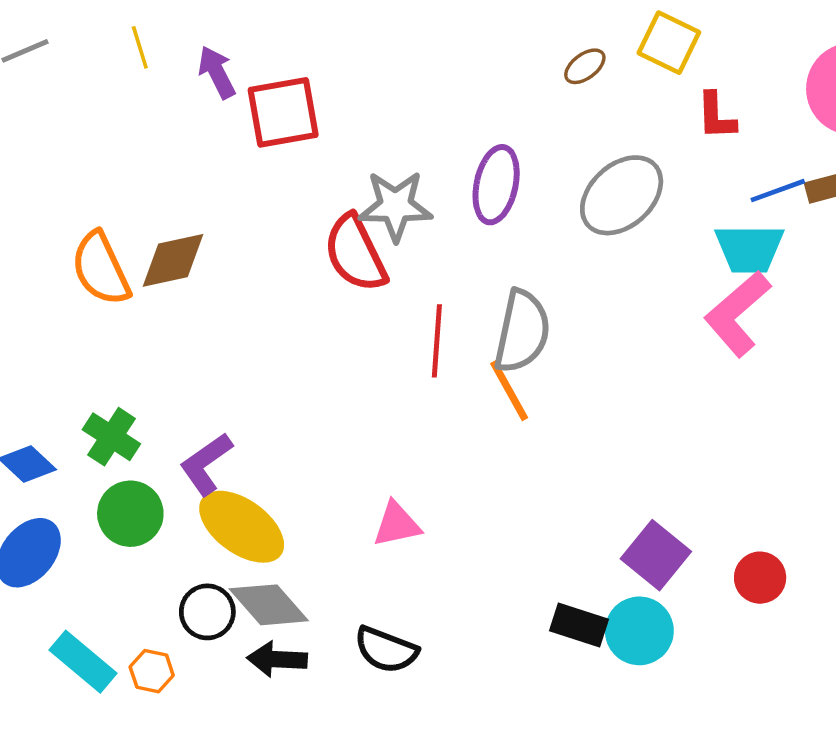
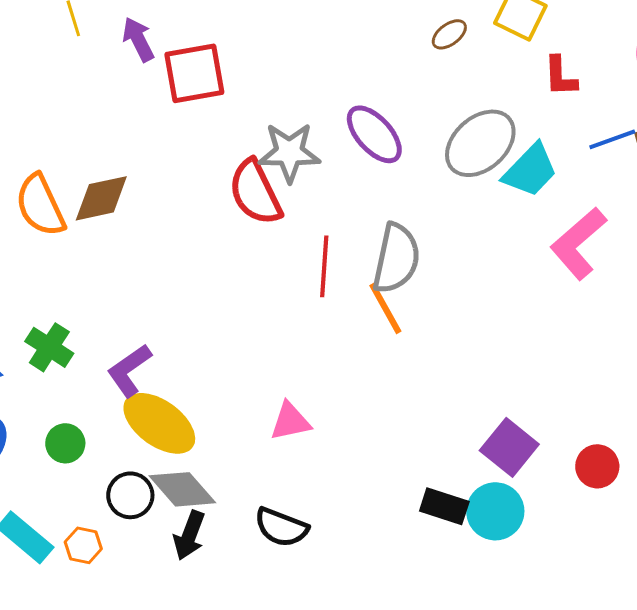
purple ellipse: (496, 185) -> (374, 134), turned -54
cyan trapezoid: (749, 249) -> (530, 170), moved, turned -46
green circle: (130, 514) -> (65, 443), moved, size x0.7
black arrow: (277, 659) -> (189, 535), turned -72

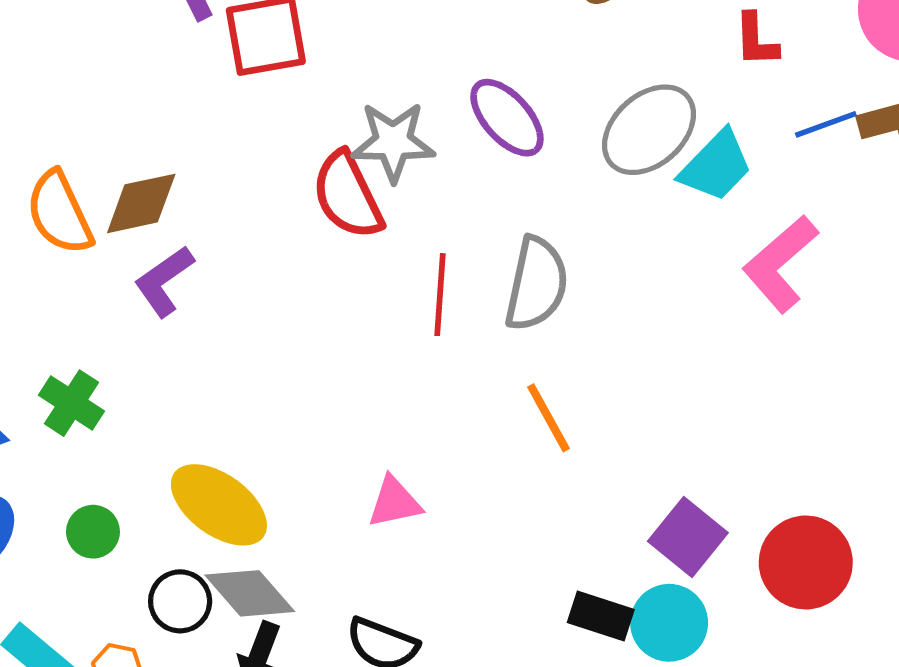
orange line: (385, 308) -> (549, 418), moved
purple L-shape: (129, 370) -> (164, 281), moved
red circle: (597, 466) -> (806, 562), size x1.6

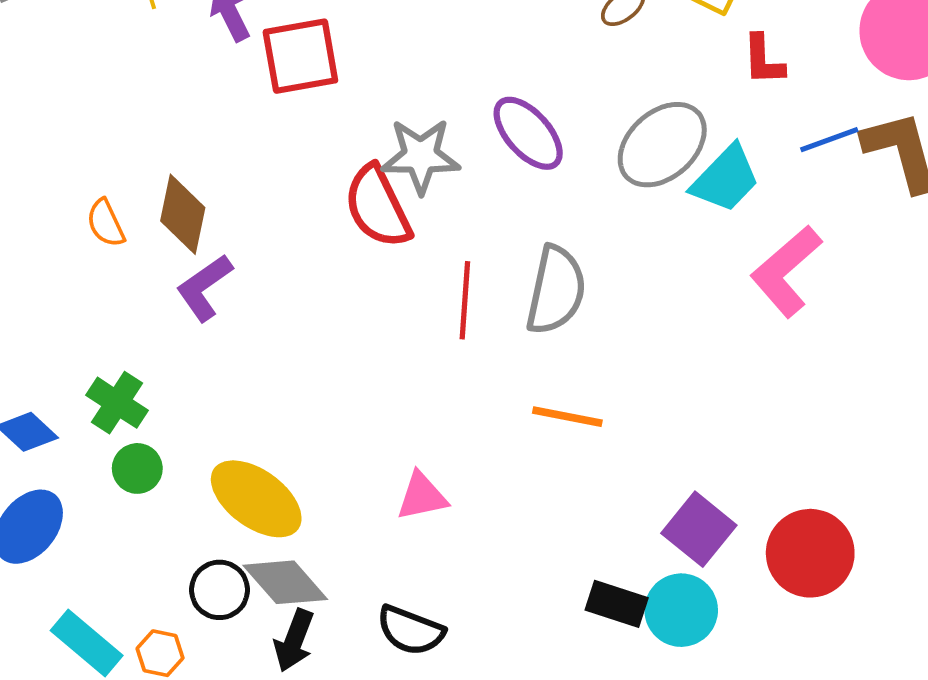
brown diamond: (141, 203) -> (183, 214), turned -66
orange semicircle: (59, 213) -> (106, 223), size x0.6
orange line: (549, 418) -> (567, 417), turned -50
green circle: (93, 532) -> (137, 468), moved

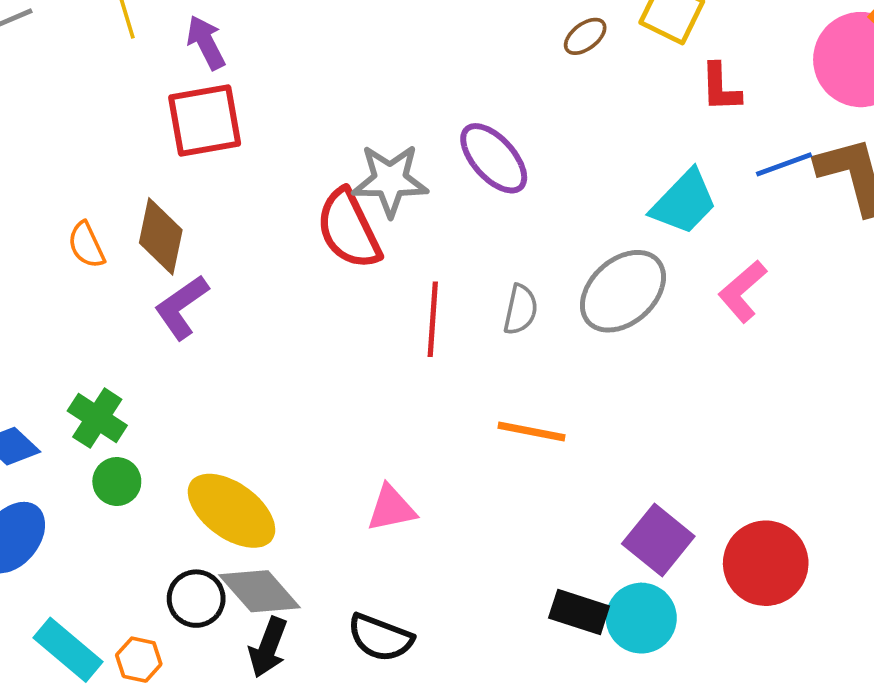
red square: (300, 56) -> (205, 120), moved
gray ellipse: (662, 145) -> (623, 291), moved
pink L-shape: (786, 271) -> (742, 291), size x0.7
gray semicircle: (556, 290) -> (521, 310), size x0.6

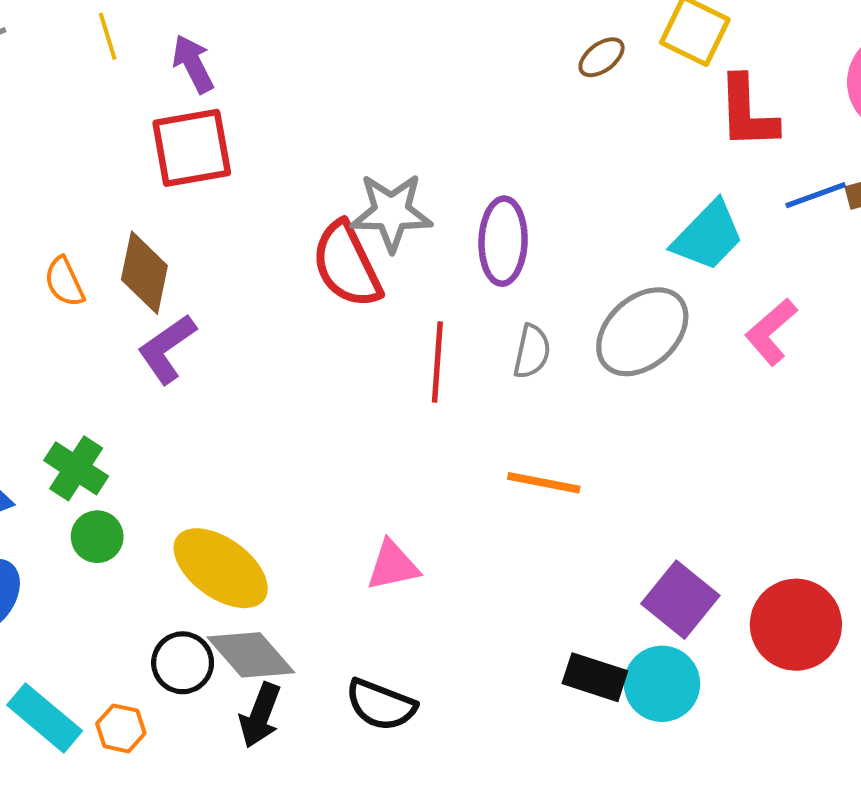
red L-shape: (721, 88) -> (747, 112), size x1.4
purple ellipse: (494, 158) -> (503, 241), moved, turned 44

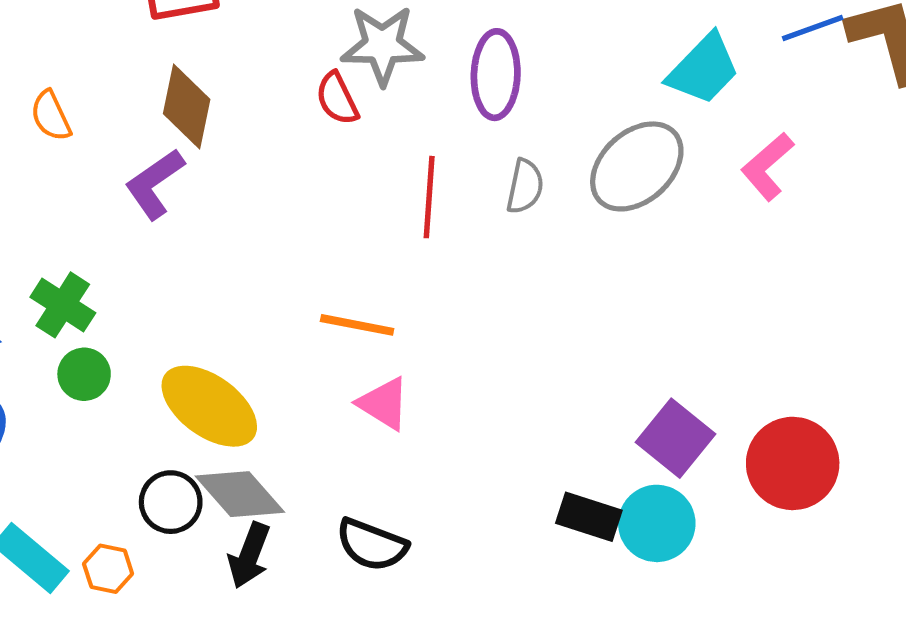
red semicircle: (347, 265) -> (337, 99), size x0.6
brown diamond: (144, 273) -> (187, 107), moved
orange line: (544, 483) -> (357, 325), moved
pink triangle: (393, 566) -> (384, 404), turned 44

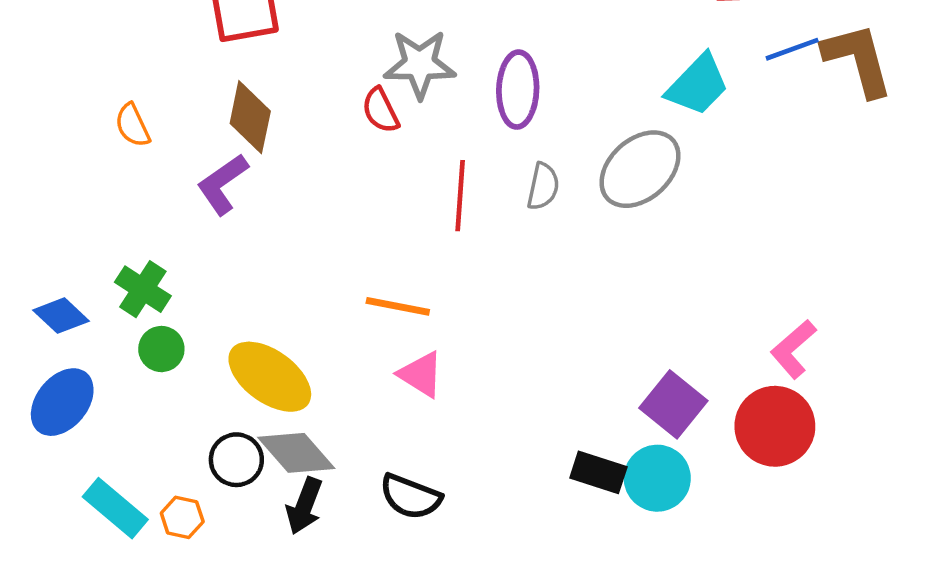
pink L-shape: (767, 166) -> (793, 349), moved

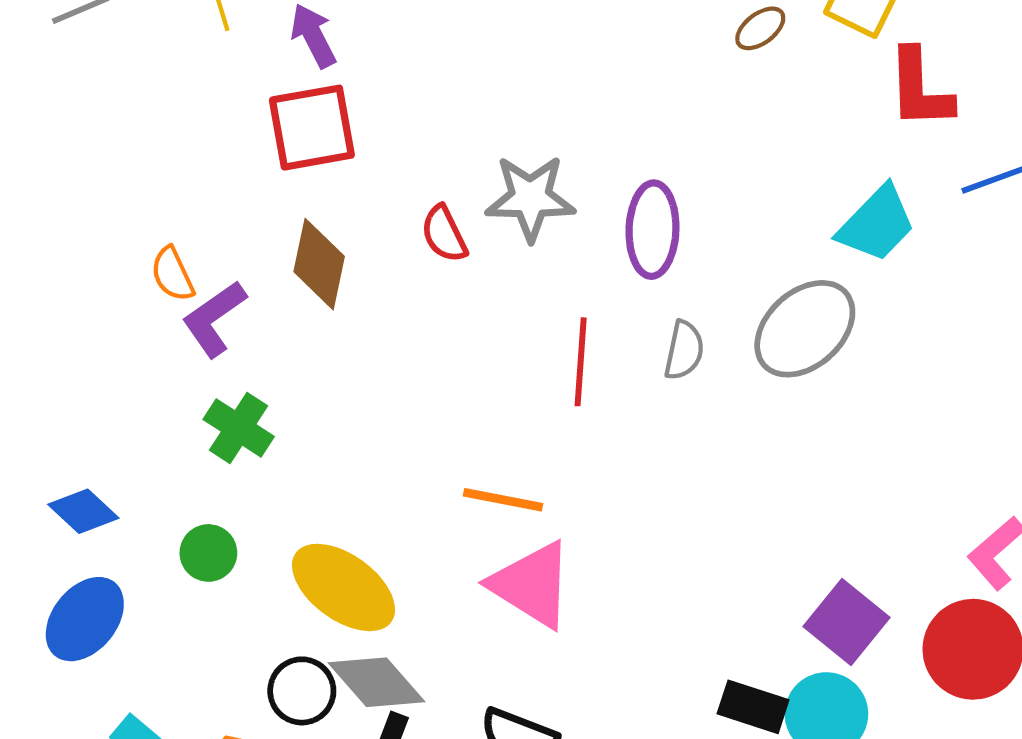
red semicircle: (380, 110) -> (444, 234), moved
purple L-shape: (223, 184) -> (214, 319), moved
green cross: (143, 289) -> (239, 428), moved
pink triangle: (421, 374) -> (532, 585), size x1.5

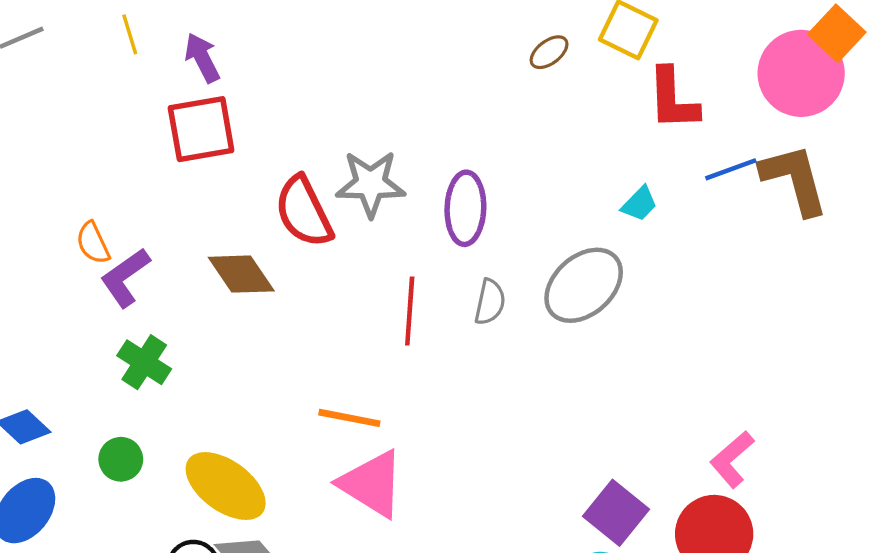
cyan trapezoid: (877, 224) -> (639, 204), size x0.6
red semicircle: (444, 234) -> (304, 212), size x1.6
brown diamond: (319, 264) -> (241, 274), moved, turned -46

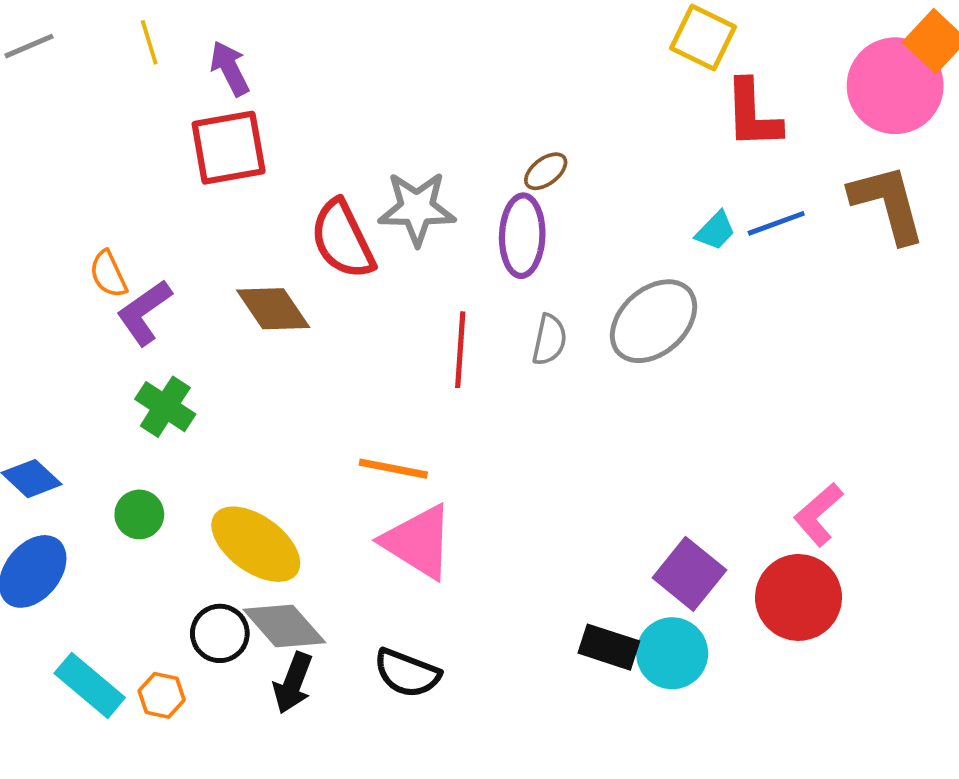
brown ellipse: (549, 52) -> (546, 171), moved
blue line: (731, 169) -> (776, 223), moved

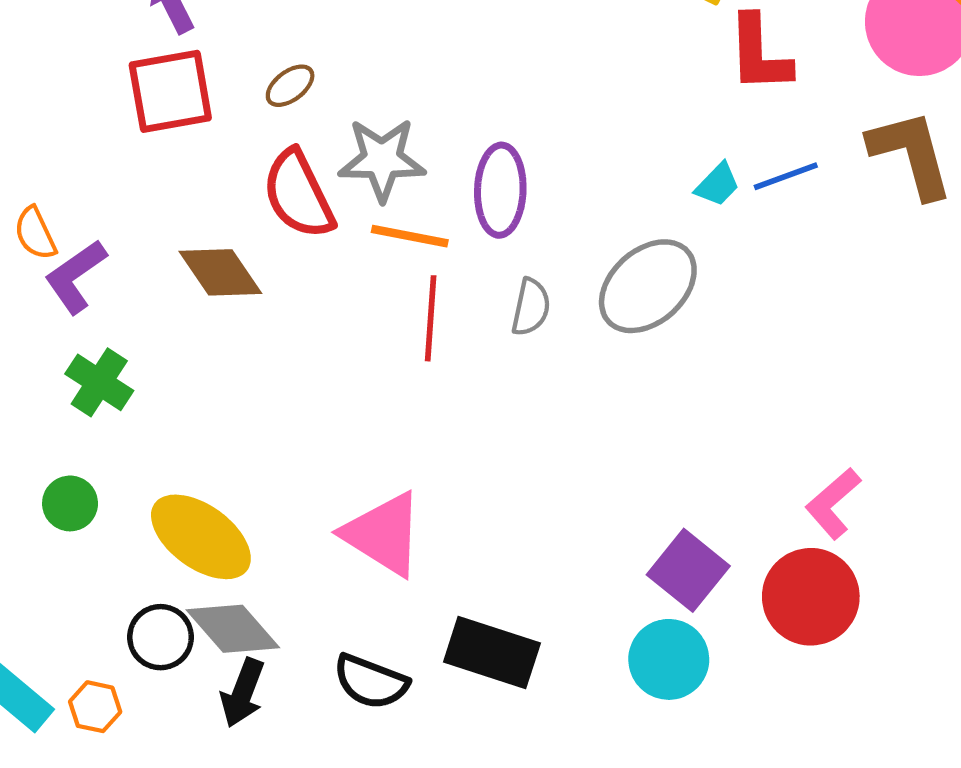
brown ellipse: (546, 171) -> (290, 86), moved
orange line: (393, 469) -> (410, 236), moved
black rectangle: (609, 647) -> (492, 652), moved, size x1.4

